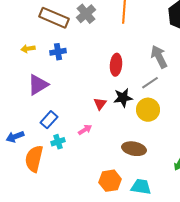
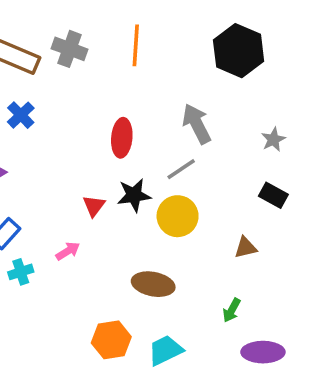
gray cross: (86, 14) -> (70, 49), turned -30
blue cross: (58, 52) -> (21, 115), turned -35
cyan trapezoid: (141, 187) -> (165, 350), turned -35

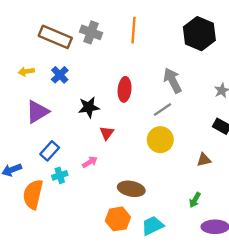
black star: (134, 195) -> (89, 107), moved
brown ellipse: (153, 284) -> (131, 189), moved

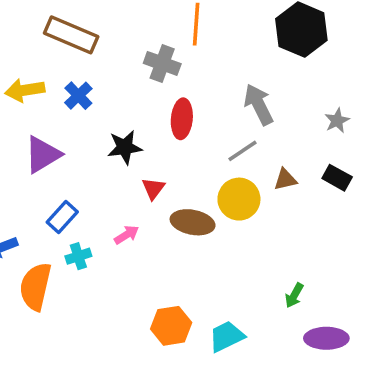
gray cross: (91, 32) -> (162, 63), moved
yellow arrow: (26, 72) -> (25, 90), size x1.5
brown triangle: (204, 160) -> (285, 179), moved
brown ellipse: (131, 189) -> (193, 222), moved

